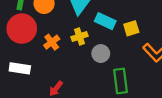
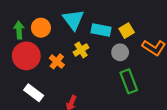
gray circle: (101, 54) -> (120, 52), moved
white rectangle: (20, 68) -> (34, 93), turned 42

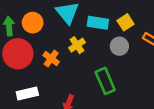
green rectangle: (129, 81) -> (105, 81), moved
white rectangle: (34, 93) -> (27, 93), turned -48

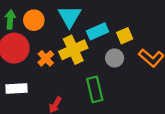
cyan rectangle: (98, 23) -> (98, 31), turned -42
yellow cross: (77, 45) -> (73, 50), size x1.6

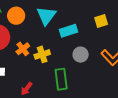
yellow square: (125, 36) -> (101, 21), moved
yellow cross: (73, 50) -> (42, 54), moved, size x0.7

